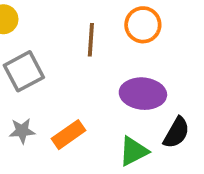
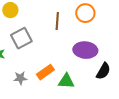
gray star: (22, 131) -> (20, 78), moved
green triangle: (134, 151) -> (66, 81), moved, turned 30

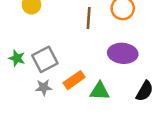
gray square: (21, 38) -> (45, 59), moved
black semicircle: (103, 71) -> (145, 91), moved

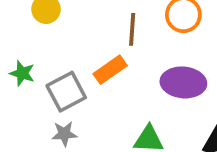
green star: (17, 58) -> (22, 73), moved
orange rectangle: (74, 80) -> (110, 70), moved

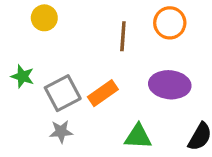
orange rectangle: (110, 70) -> (103, 93), moved

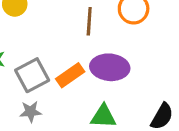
purple ellipse: (170, 85) -> (110, 67), moved

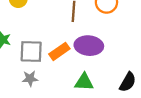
gray square: (32, 75) -> (31, 51), turned 30

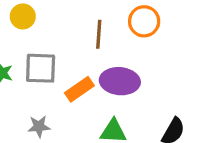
gray square: (31, 51) -> (41, 68), moved

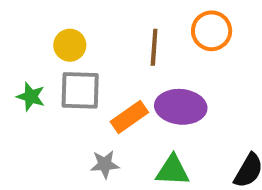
yellow circle: (23, 16) -> (70, 45), moved
gray star: (39, 126) -> (105, 164), moved

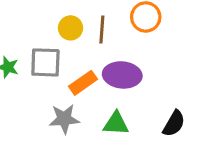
yellow circle: (70, 45) -> (71, 28), moved
gray star: (105, 164) -> (64, 119), size x1.4

